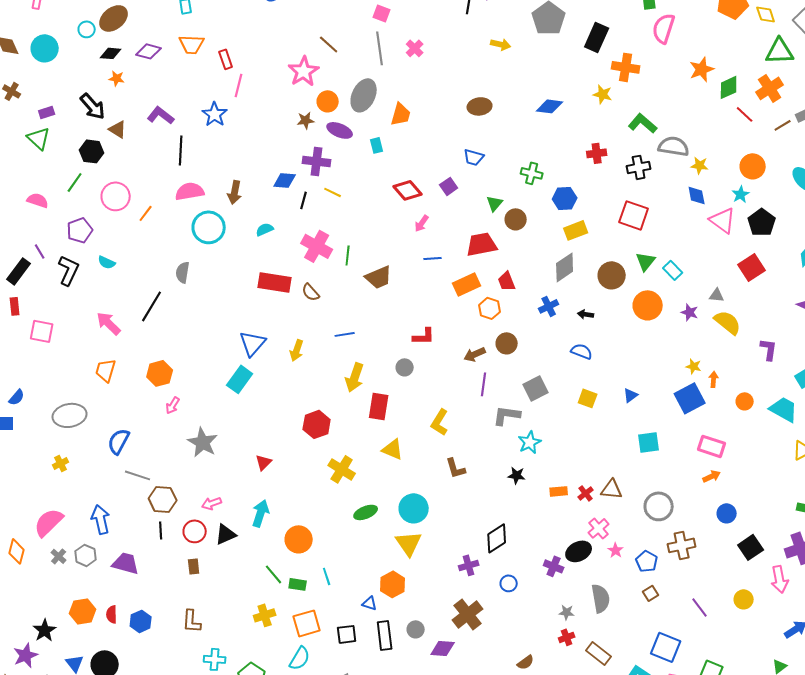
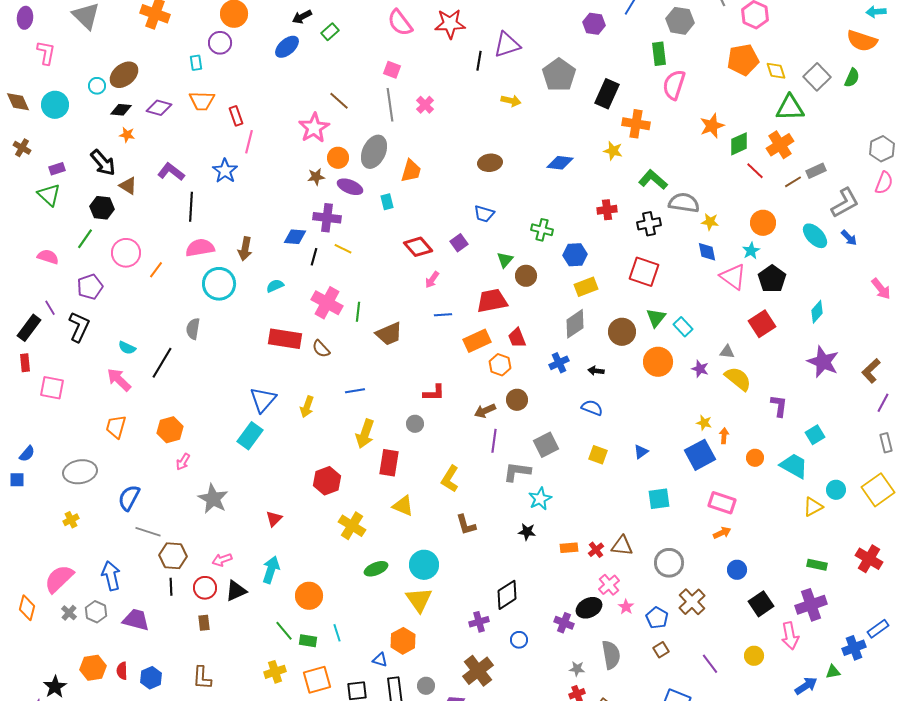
cyan semicircle: (107, 262) -> (127, 348), moved
brown cross: (682, 545) -> (692, 602), turned -32

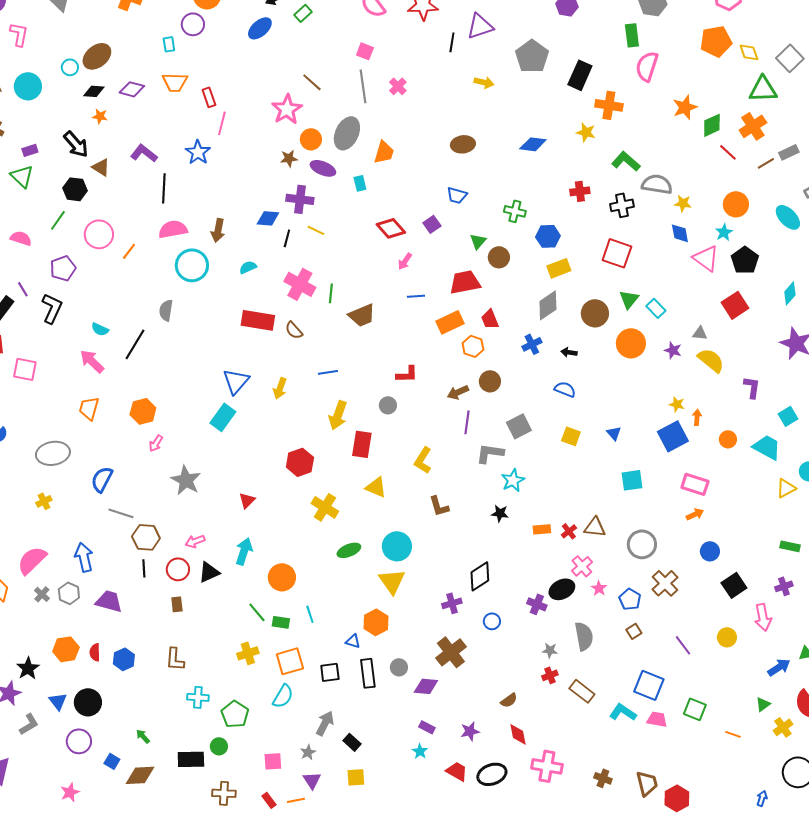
blue triangle: (641, 452) -> (614, 433), turned -35
purple cross: (811, 605) -> (784, 586), size x0.6

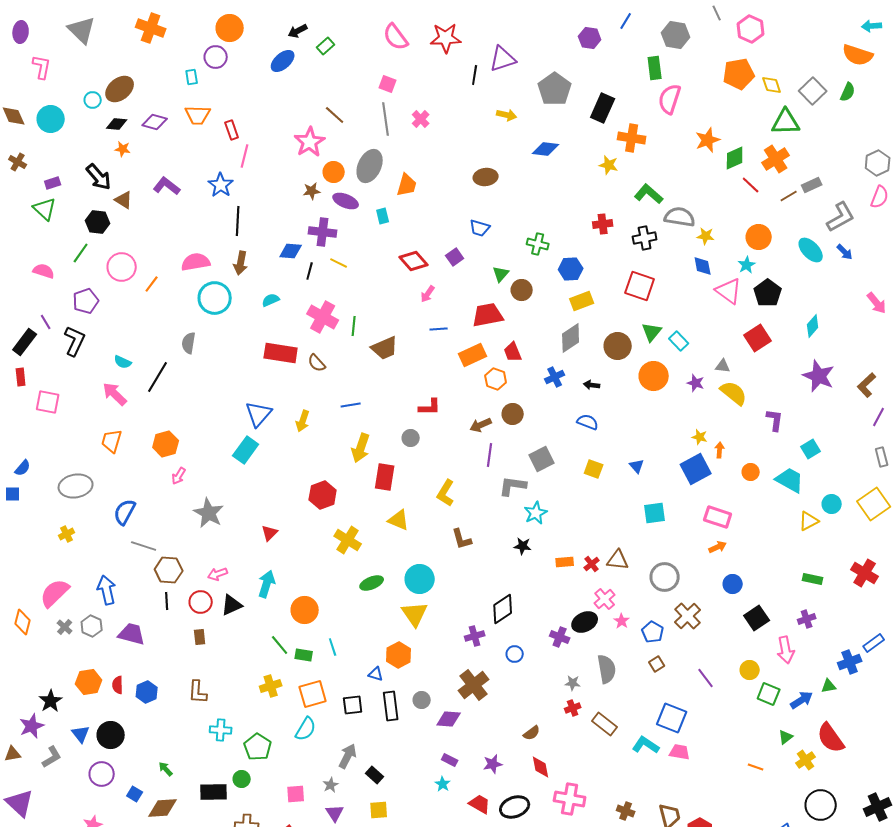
blue diamond: (533, 144) -> (546, 149), moved
black line: (164, 188) -> (238, 221), moved
green square: (695, 709) -> (769, 694), moved

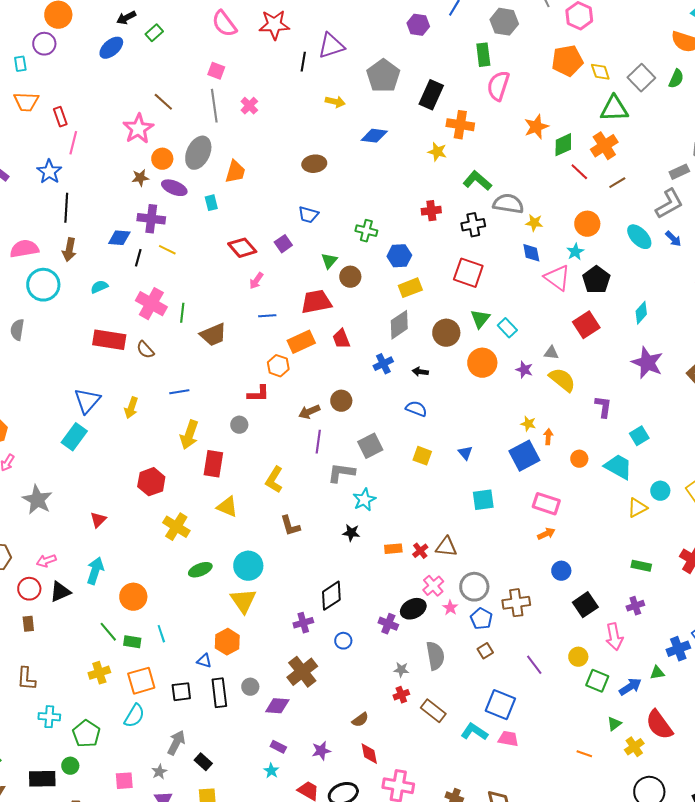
gray rectangle: (812, 185) -> (679, 172), moved
orange hexagon: (496, 379) -> (278, 366), moved
gray circle: (665, 577) -> (474, 587), moved
brown cross: (688, 616) -> (516, 603), turned 36

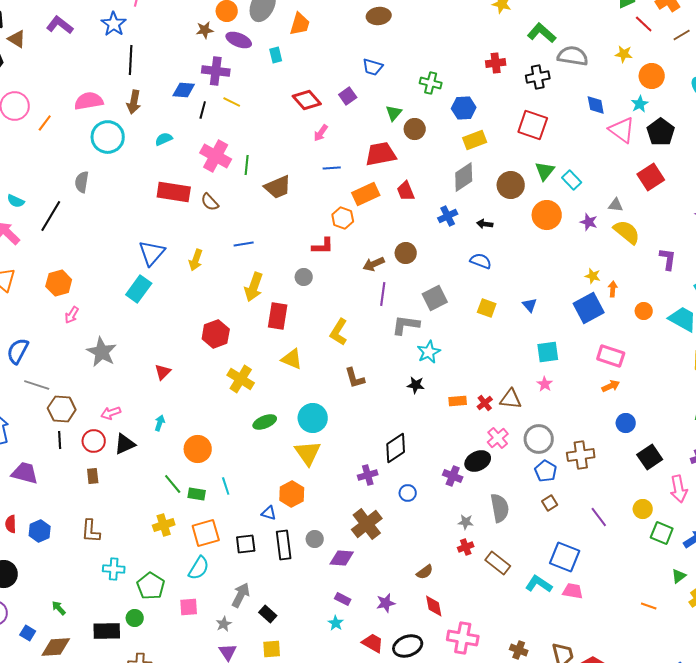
yellow star: (534, 223) -> (624, 54), moved
cyan arrow: (95, 571) -> (160, 423), size x0.6
pink star: (450, 608) -> (545, 384), moved
pink square: (124, 781) -> (189, 607), moved

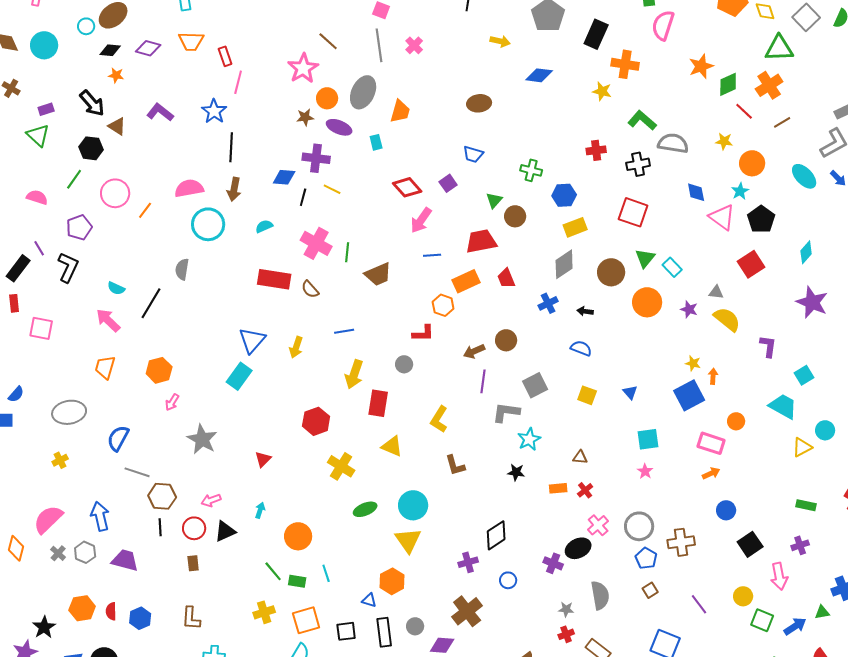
pink arrow: (321, 133) -> (421, 220), size x1.5
orange circle: (644, 311) -> (736, 421), moved
brown triangle: (511, 399) -> (580, 457), moved, size x0.7

